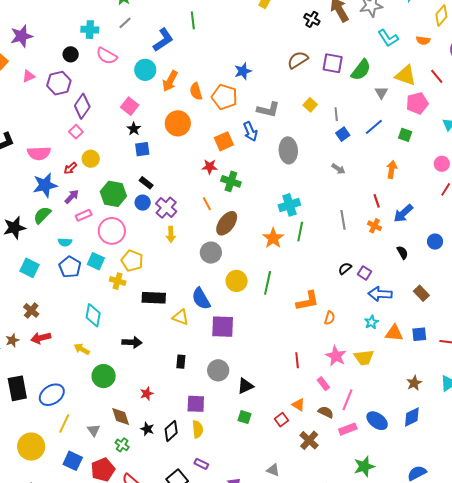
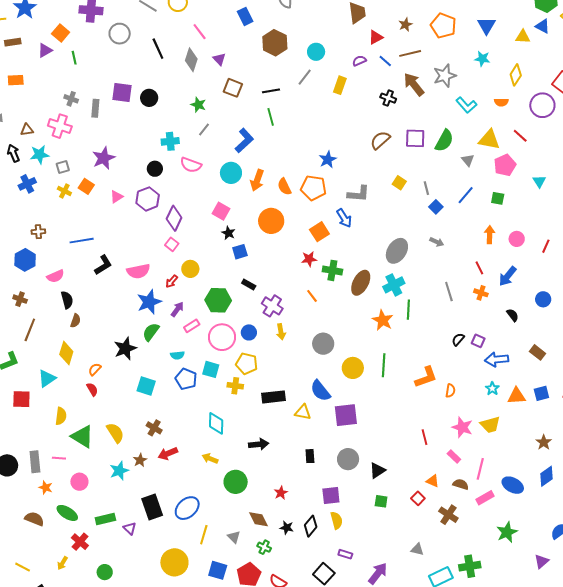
gray ellipse: (288, 150) -> (397, 251), moved, turned 45
pink circle: (442, 164) -> (517, 239), moved
blue circle: (143, 203) -> (249, 332), moved
brown ellipse: (227, 223) -> (361, 283), moved

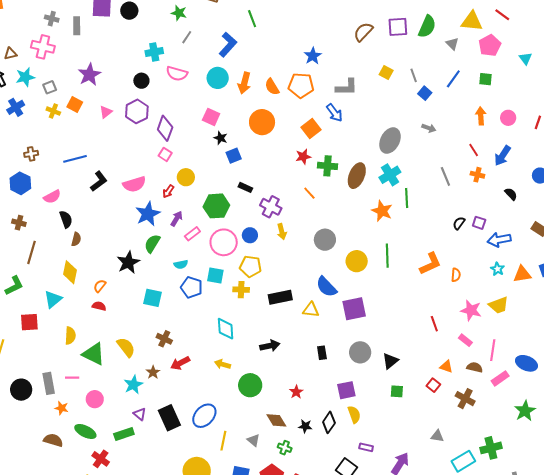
red semicircle: (92, 389) -> (99, 306), turned -40
purple triangle: (130, 528) -> (140, 414), moved

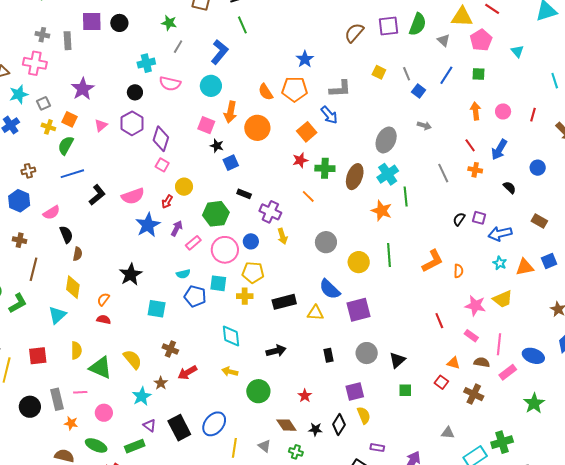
orange arrow: (244, 83) -> (230, 112), moved
green semicircle: (152, 244) -> (66, 145), moved
red square: (29, 322) -> (38, 356), moved

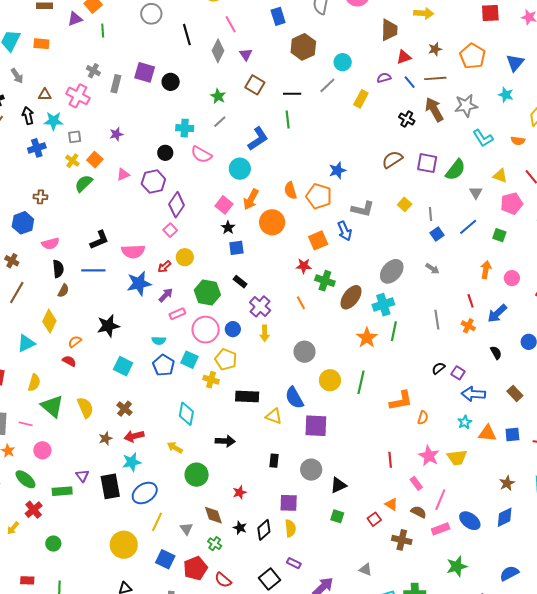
yellow triangle: (462, 17) -> (500, 176), size x0.7
purple star: (83, 89) -> (116, 134), size x0.6
blue line: (72, 174) -> (93, 270), moved
brown cross: (474, 394) -> (402, 540), turned -30
cyan star: (142, 396) -> (132, 462), moved

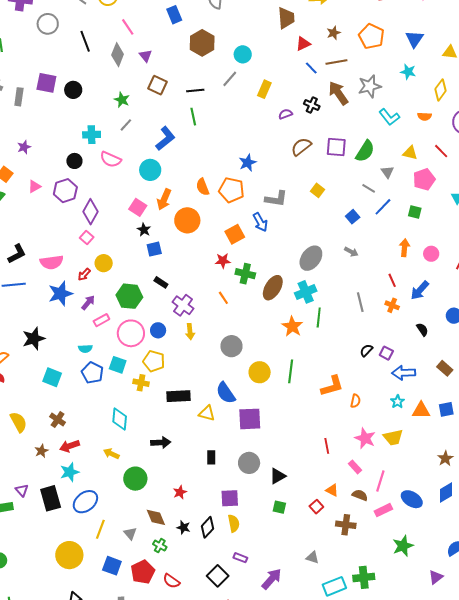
purple semicircle: (384, 78) -> (285, 114), moved
gray line: (431, 214) -> (369, 188), moved, turned -48

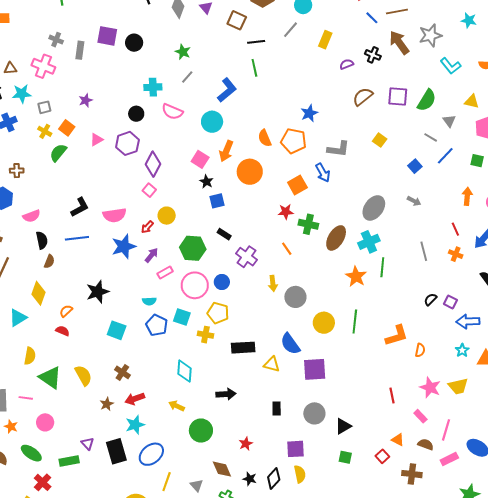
brown square: (157, 85) -> (237, 20), moved
yellow arrow: (190, 332) -> (273, 283), moved

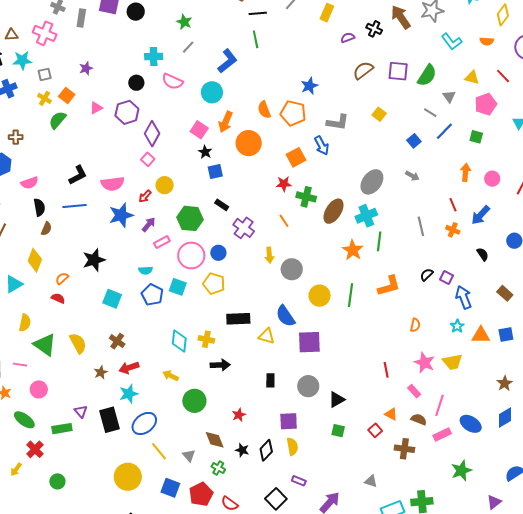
blue arrow: (468, 321) -> (464, 297), turned 70
yellow cross: (205, 335) -> (206, 339), moved
orange L-shape: (397, 336) -> (389, 286), moved
yellow line: (167, 482) -> (159, 451), turned -60

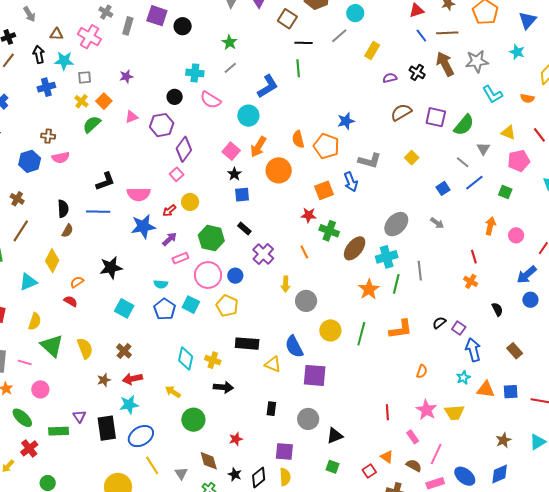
pink semicircle: (30, 183) -> (61, 158), moved
blue arrow: (480, 215) -> (527, 275), moved
gray line: (421, 226) -> (420, 271), moved

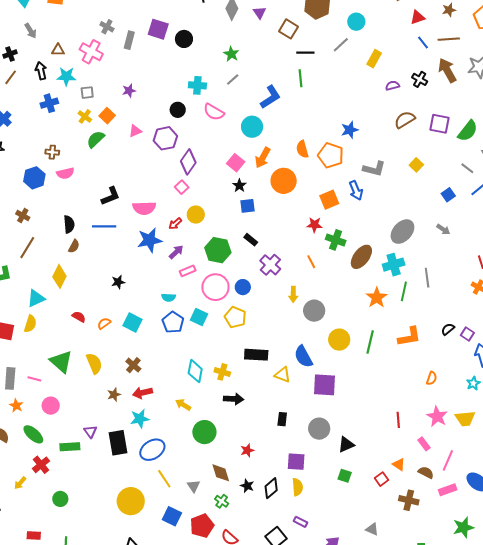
black star: (111, 268) -> (118, 282), size x0.6
orange semicircle: (77, 282) -> (104, 323), moved
yellow semicircle: (35, 322) -> (30, 324), moved

